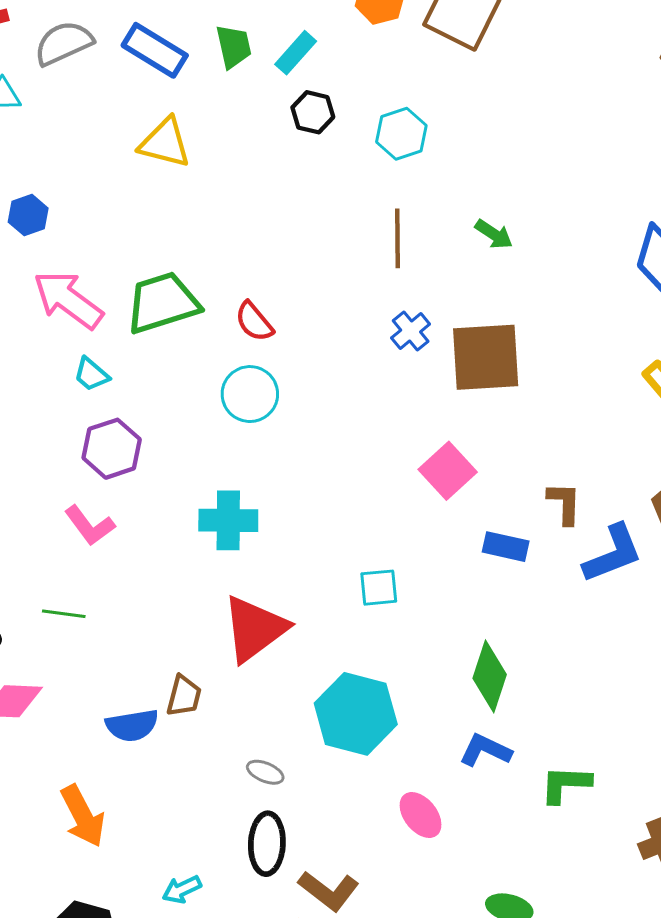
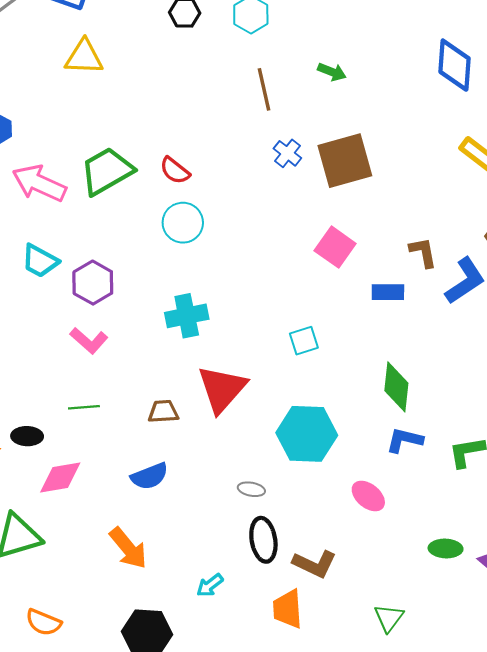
cyan trapezoid: (91, 374) -> (40, 261), moved, size x1.4
brown trapezoid: (184, 696) -> (163, 412), moved, turned -96

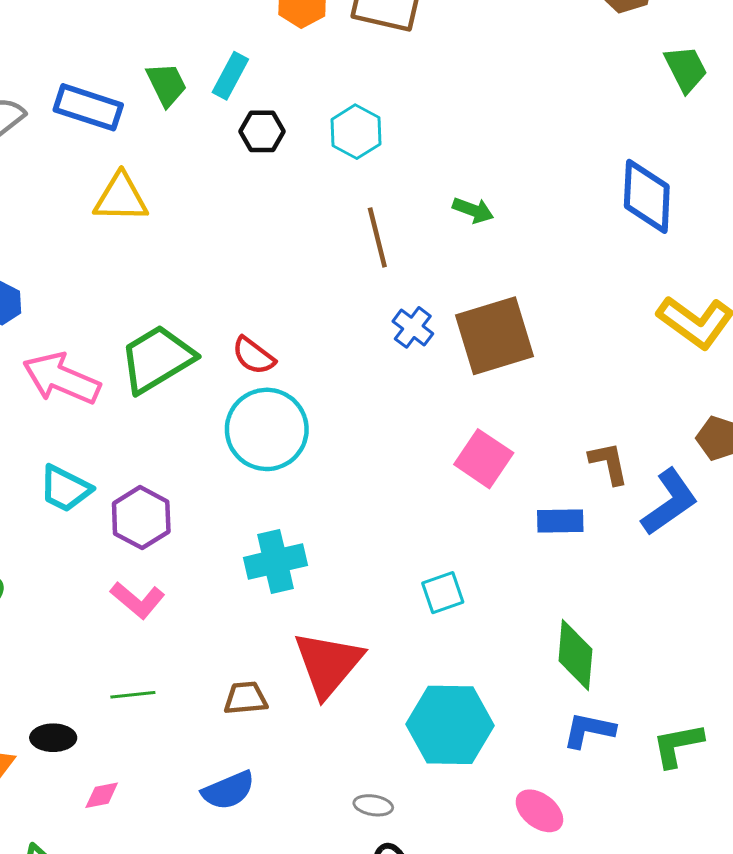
cyan circle: (183, 223) -> (267, 429), size x1.4
pink diamond: (60, 477) -> (102, 795), size x0.6

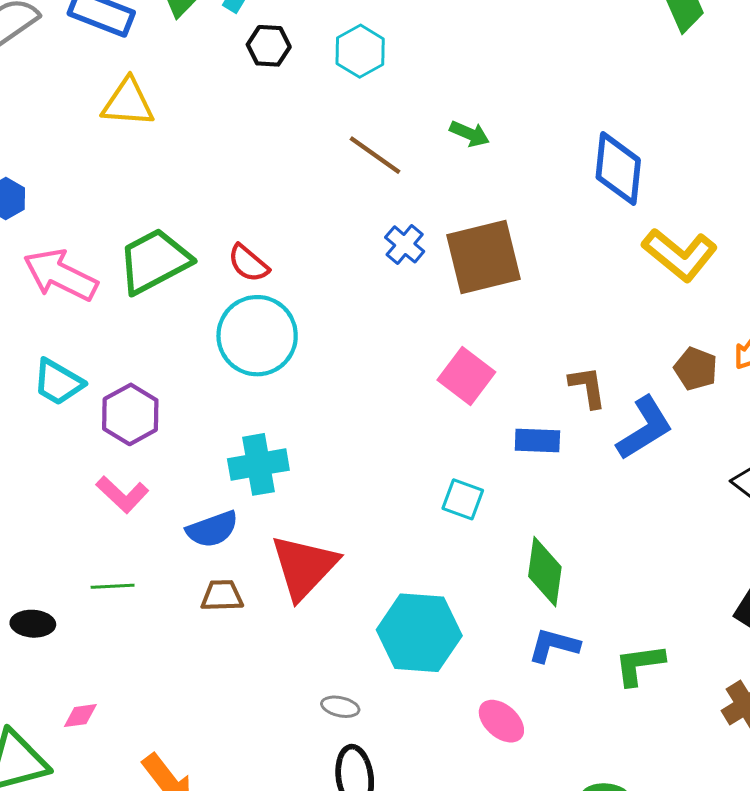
blue diamond: (647, 196) -> (618, 169), moved
brown line: (377, 237) -> (375, 155), turned -44
cyan square: (443, 593) -> (463, 499), moved, turned 36
blue semicircle: (228, 790) -> (212, 529), moved
pink diamond: (102, 795) -> (80, 716), moved

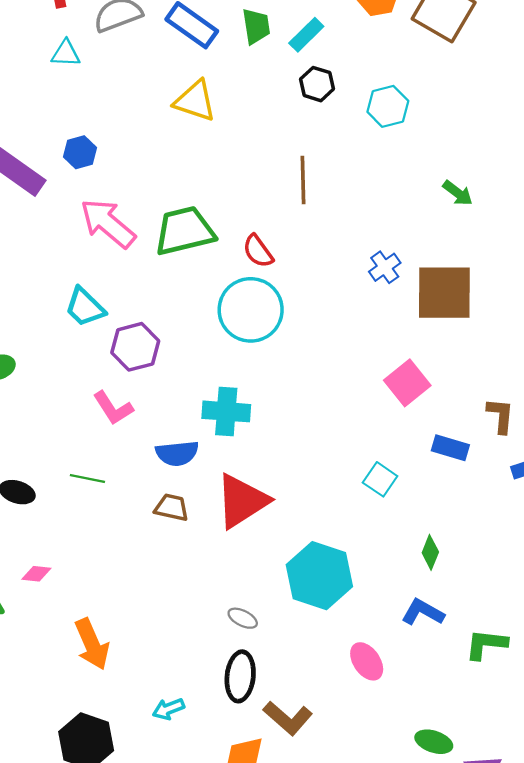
brown line: (375, 155) -> (303, 180), moved, turned 39
green diamond: (545, 572) -> (430, 552), size x0.6

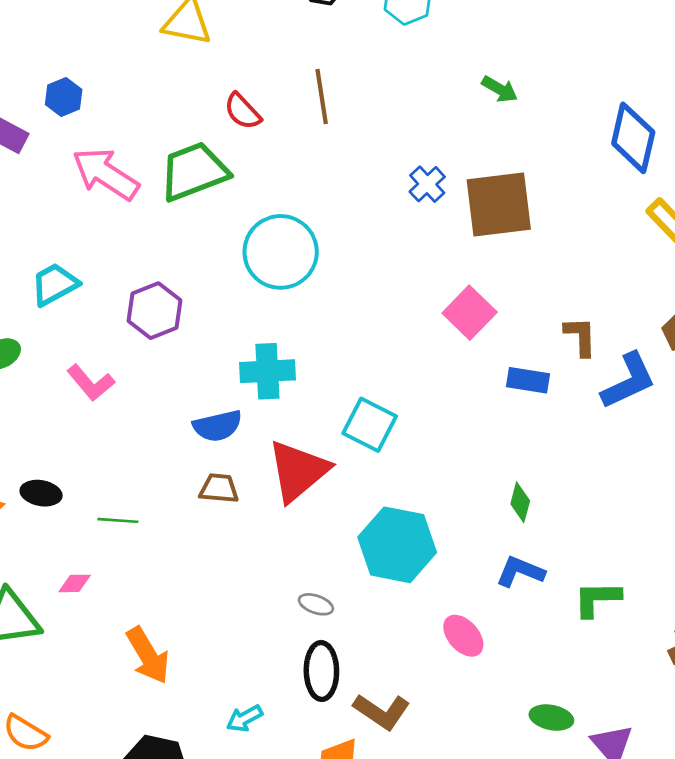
red semicircle: (258, 251) -> (243, 111), moved
cyan trapezoid: (85, 307) -> (55, 284), moved, turned 114
pink L-shape: (113, 408) -> (91, 383), moved
green line: (87, 478) -> (118, 520), moved
cyan square: (380, 479) -> (370, 425), moved, size x1.4

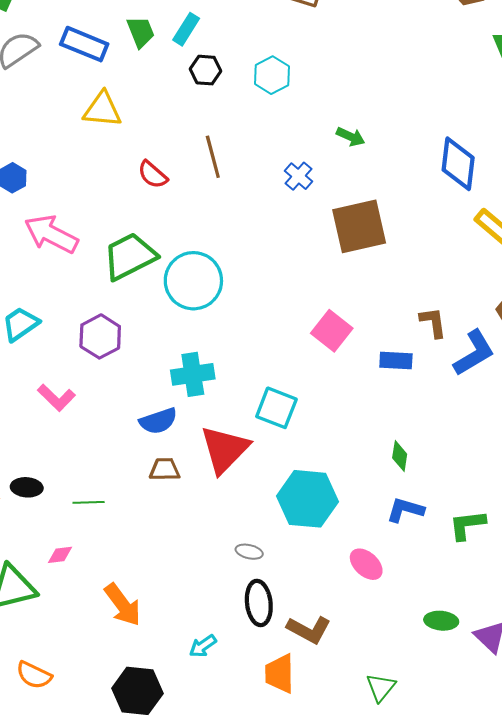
green trapezoid: (194, 171) -> (130, 256), moved
blue cross: (427, 184) -> (299, 176), moved
pink square: (470, 313) -> (332, 331), moved

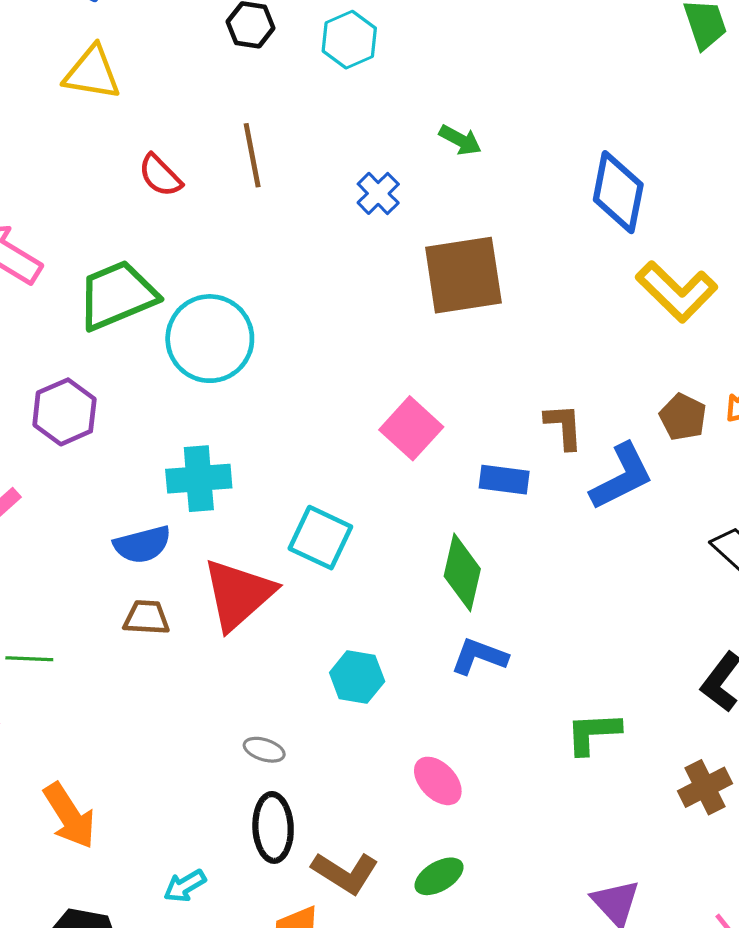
green diamond: (400, 456) -> (462, 572), moved, size x1.6
cyan hexagon: (308, 499) -> (357, 677), size x0.6
blue L-shape: (405, 510) -> (479, 656), moved
green ellipse: (441, 621) -> (439, 876), moved, turned -40

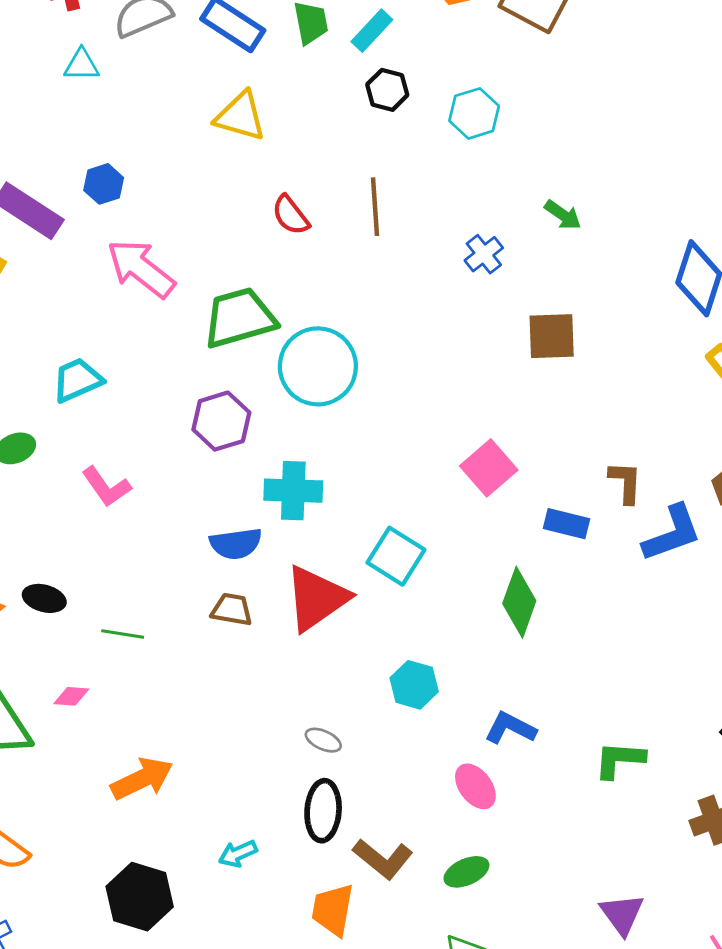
brown square: (463, 275) -> (552, 336), size x0.7
purple hexagon: (64, 412) -> (221, 421), moved
blue L-shape: (479, 656) -> (510, 728), moved
orange arrow: (69, 816) -> (142, 779), turned -90

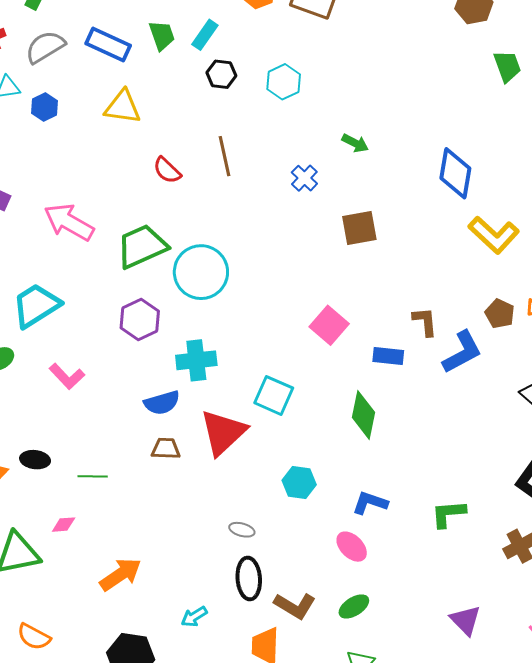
blue hexagon: (104, 184) -> (44, 107), moved
cyan trapezoid: (77, 380) -> (36, 305), size x1.4

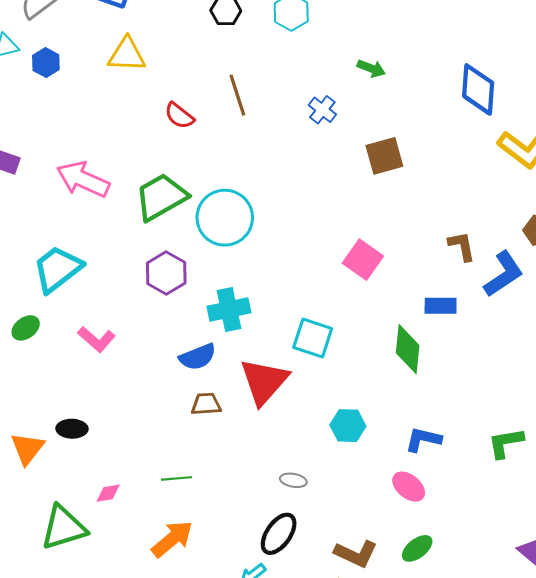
blue rectangle: (388, 356) -> (441, 306), moved
green line: (93, 476) -> (176, 478), moved
black ellipse: (249, 579) -> (279, 534), moved, turned 45

